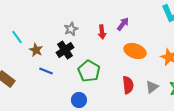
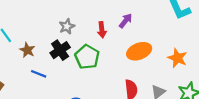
orange ellipse: (135, 51) -> (139, 51), turned -40
green pentagon: (89, 71) -> (87, 57), moved

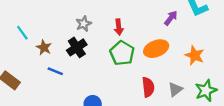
purple arrow: (126, 21) -> (171, 18), moved
green pentagon: (87, 57) -> (122, 53), moved

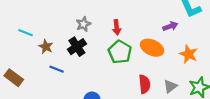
purple arrow: (171, 18) -> (170, 26), moved, turned 32
cyan line: (22, 33) -> (25, 33), turned -32
orange ellipse: (156, 49) -> (152, 48), turned 45

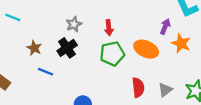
purple arrow: (170, 26) -> (165, 27), turned -48
cyan line: (25, 33) -> (13, 17), moved
green pentagon: (120, 52) -> (112, 54), turned 30
orange star: (188, 54) -> (181, 43), moved

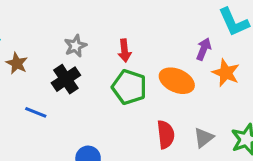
brown star: (34, 48) -> (17, 63), moved
green pentagon: (112, 54) -> (129, 87), turned 30

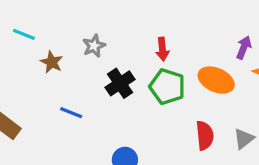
gray star: (75, 46) -> (94, 46), moved
black cross: (66, 79) -> (120, 83), moved

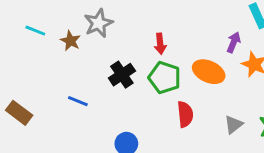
gray star: (94, 46) -> (98, 23), moved, size x1.4
brown star: (52, 62) -> (71, 41), moved
red semicircle: (205, 135) -> (185, 114), moved

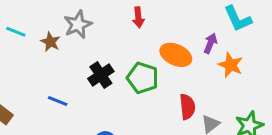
red arrow: (160, 44) -> (138, 17), moved
orange ellipse: (209, 72) -> (176, 55), moved
red semicircle: (185, 114) -> (187, 107), moved

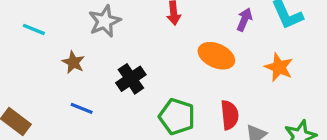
brown star: (50, 42) -> (73, 62), moved
purple arrow: (210, 43) -> (244, 20), moved
green pentagon: (143, 78) -> (177, 117), moved

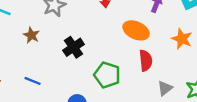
blue line: (82, 108) -> (33, 81), moved
red semicircle: (230, 115) -> (146, 61), moved

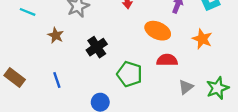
red semicircle: (146, 61) -> (167, 60), turned -84
blue line: (33, 81) -> (57, 80), turned 49

